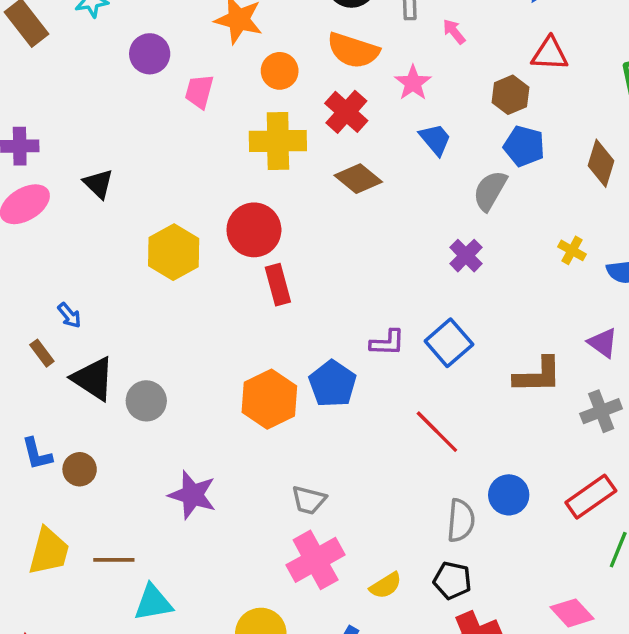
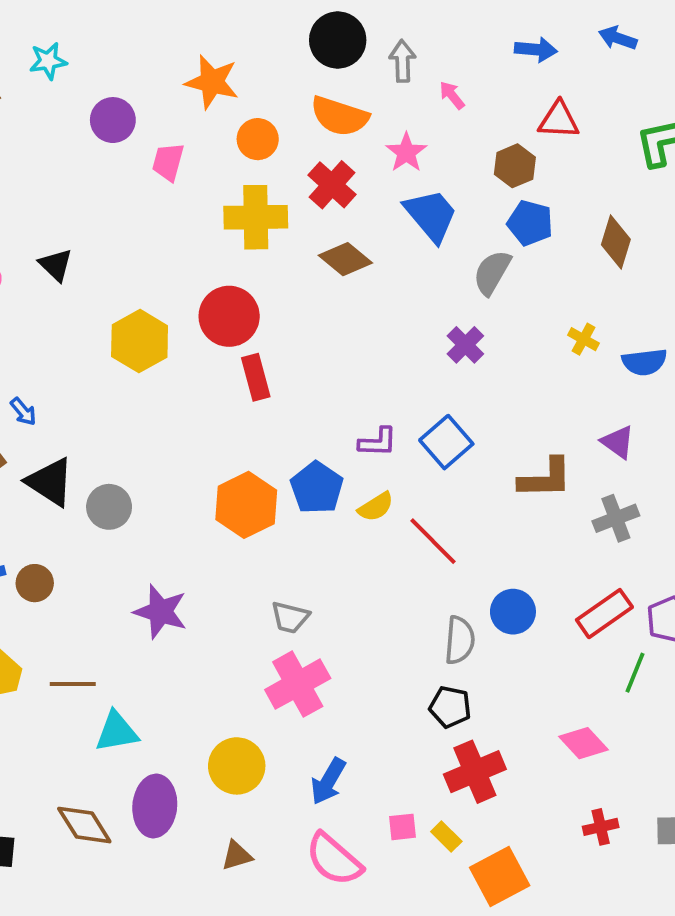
blue trapezoid: (435, 139) -> (431, 215), size x1.5
yellow semicircle: (386, 586) -> (376, 507), moved

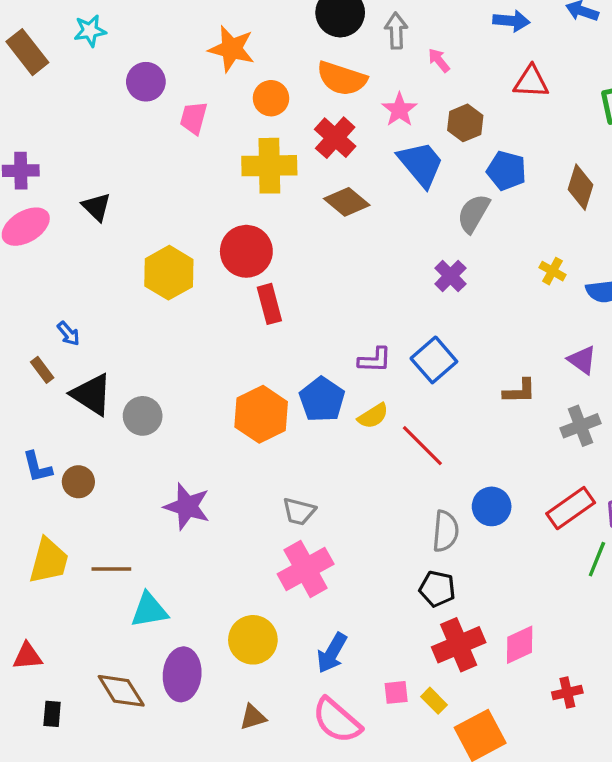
brown hexagon: (515, 166) -> (465, 123), moved
brown L-shape: (545, 478) -> (520, 391), size x0.7
pink diamond: (583, 743) -> (520, 645), moved, turned -72

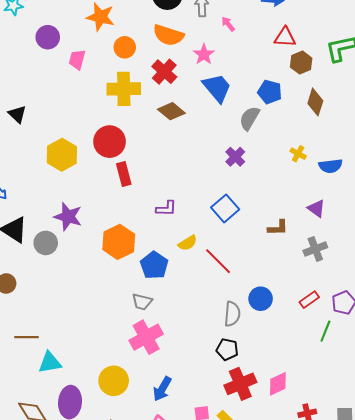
brown hexagon: (465, 123) -> (301, 63), moved
purple L-shape: (375, 360) -> (166, 208), moved
blue pentagon: (322, 399) -> (154, 265), moved
purple star: (187, 506) -> (68, 217), moved
red rectangle: (571, 508) -> (309, 300), size x0.7

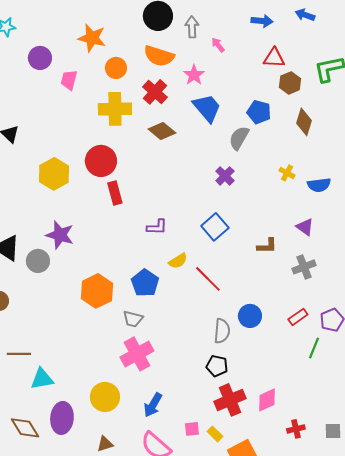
orange hexagon: (119, 242) -> (97, 291), moved

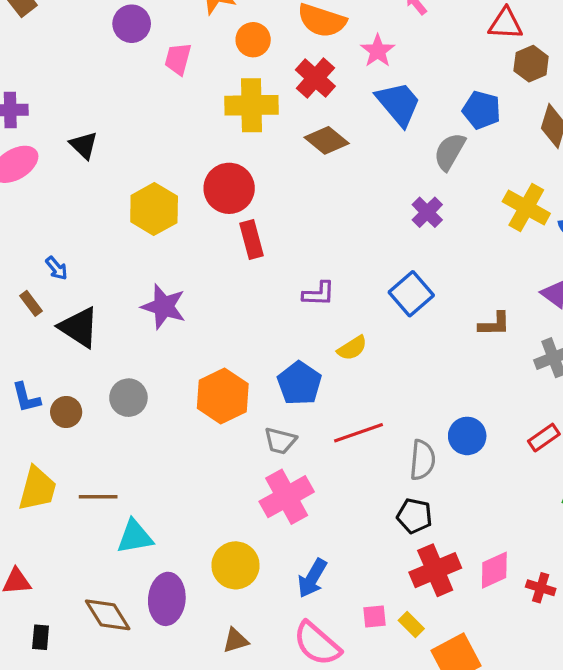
yellow cross: (287, 173) -> (526, 207), size x1.8
gray circle: (38, 261) -> (128, 398), moved
red line: (208, 279) -> (359, 433), moved, turned -64
red cross: (296, 429) -> (541, 588), moved, turned 30

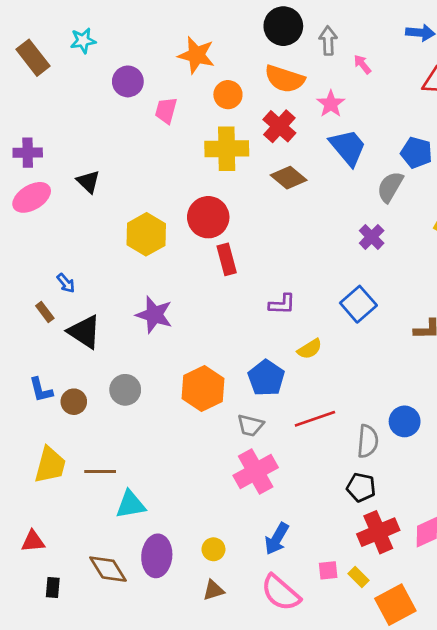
yellow circle: (235, 565) -> (213, 549), moved, size x0.6

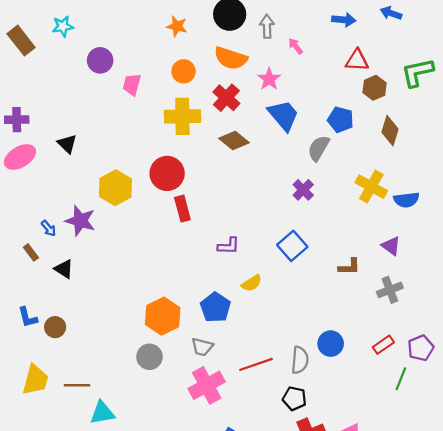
orange star: (196, 55) -> (177, 26), moved, size x0.7
purple star: (154, 315) -> (80, 221), moved
black triangle: (84, 332) -> (64, 269), size x0.7
gray circle: (125, 390) -> (150, 357), moved
red line: (315, 419) -> (256, 364), moved

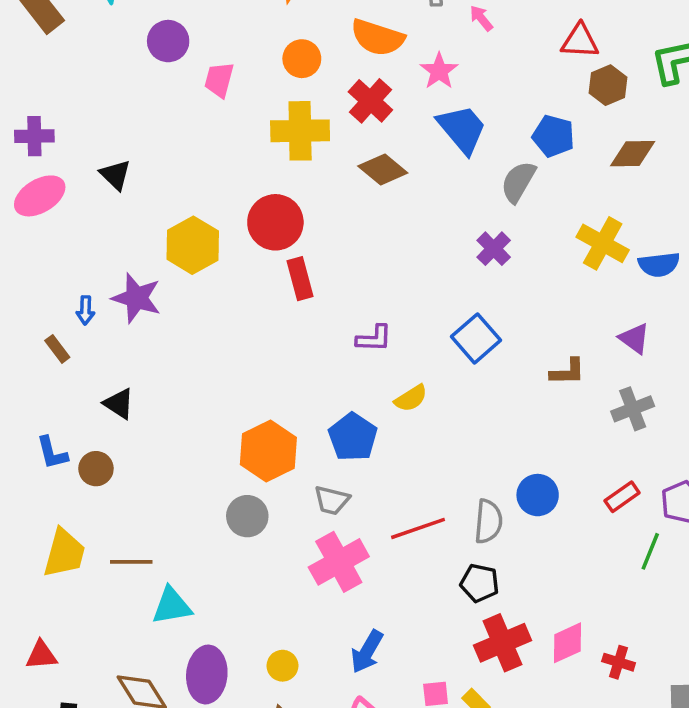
brown diamond: (390, 131) -> (633, 154), turned 72
blue arrow: (49, 228) -> (85, 310), turned 42
black triangle: (64, 269) -> (119, 404), moved

